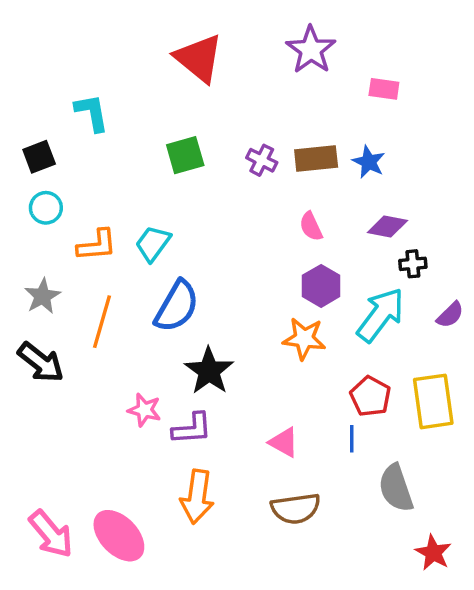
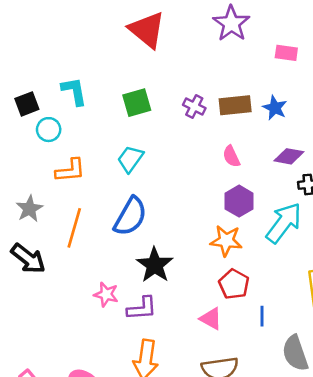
cyan L-shape: (92, 113) -> (74, 91), moved
cyan circle: (46, 208) -> (49, 130), moved
cyan trapezoid: (153, 243) -> (130, 159), moved
red pentagon: (370, 396) -> (234, 284), moved

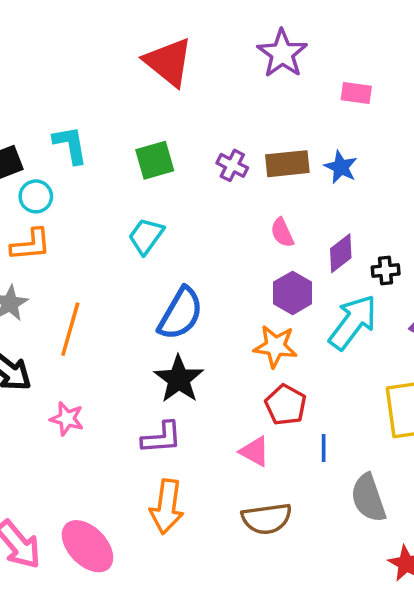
purple diamond: (289, 156) -> (341, 253), moved, turned -48
orange L-shape: (70, 170) -> (31, 245), moved
blue semicircle: (130, 216) -> (181, 314), moved
pink star: (106, 294) -> (67, 419), moved

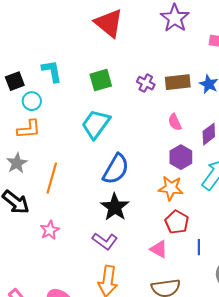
cyan trapezoid: (146, 236) -> (96, 124), size x1.4
pink star: (67, 419) -> (50, 230), turned 30
purple L-shape: (162, 438) -> (105, 241), turned 40

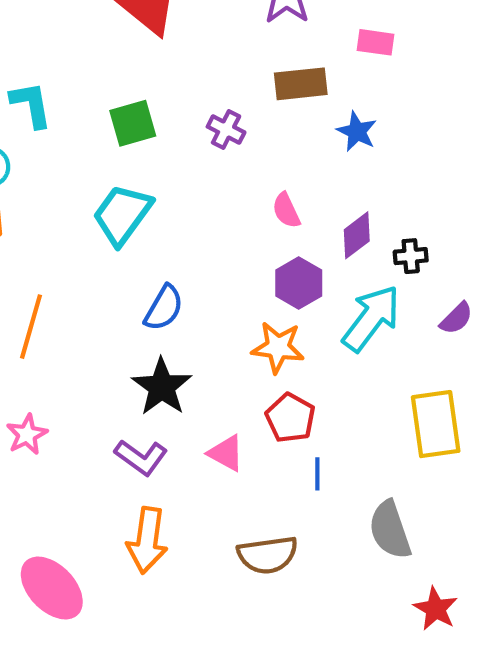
brown rectangle: (178, 82) -> (301, 84), moved
blue semicircle: (116, 169) -> (164, 308), size x0.7
blue line: (199, 247) -> (317, 474), moved
pink triangle: (159, 249) -> (226, 453), moved

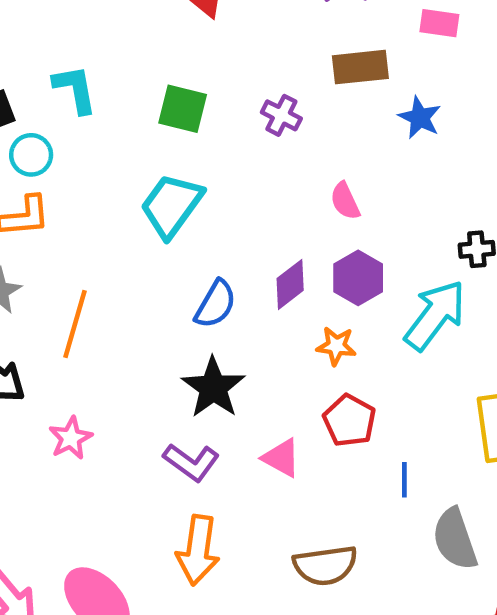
green square: (133, 123) -> (183, 109), turned 30
purple diamond: (357, 235) -> (290, 284), moved
orange star: (278, 347) -> (336, 346), size x0.7
blue line: (317, 474) -> (404, 480), moved

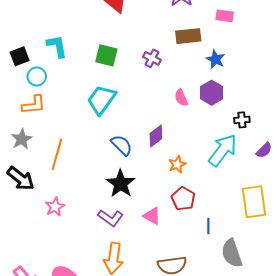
purple hexagon: (358, 278) -> (212, 93), moved
blue semicircle: (216, 304) -> (122, 145), turned -75
orange star: (336, 346) -> (177, 164), turned -30

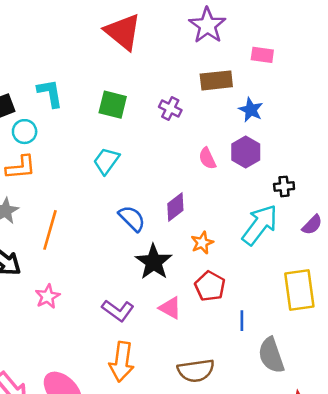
cyan trapezoid: (101, 100) -> (106, 161), size x0.7
black star: (121, 184) -> (154, 262), moved

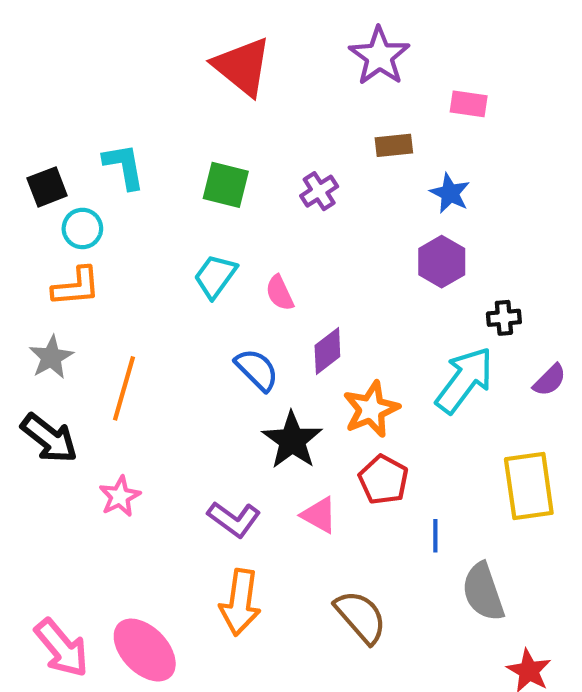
brown rectangle: (216, 80) -> (394, 145), size x0.7
purple cross: (170, 109) -> (319, 191), turned 30
pink semicircle: (207, 158) -> (280, 293), moved
orange star: (202, 243) -> (371, 409), size x1.5
brown semicircle: (196, 371) -> (361, 617), turned -123

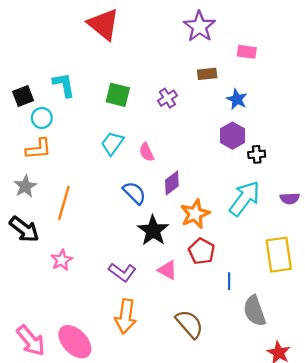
red triangle: (242, 67) -> (104, 24), moved
black cross: (504, 318) -> (257, 154), moved
purple semicircle: (550, 380) -> (290, 198), turned 42

